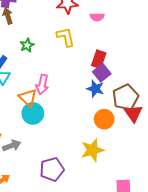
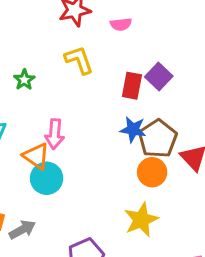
purple square: (102, 73) -> (159, 77), moved
brown pentagon: (125, 97) -> (158, 139), moved

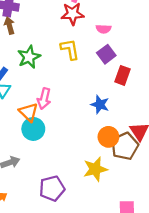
purple square: (159, 77) -> (106, 54), moved
green star: (24, 80) -> (29, 57), size x1.5
red rectangle: (132, 86) -> (122, 75), moved
brown pentagon: (158, 139) -> (125, 146), moved

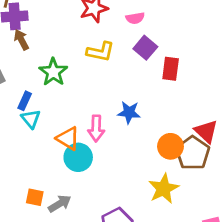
yellow L-shape: (70, 49) -> (100, 52), turned 125
pink arrow: (44, 99) -> (96, 128), moved
blue star: (100, 105) -> (129, 112), moved

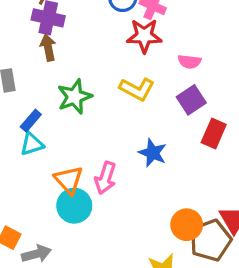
blue star: (129, 112) -> (153, 153), moved
cyan triangle: (31, 119) -> (32, 144), turned 36

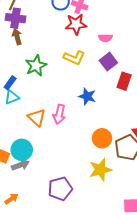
cyan circle: (74, 206) -> (22, 150), moved
orange circle: (187, 225) -> (102, 138), moved

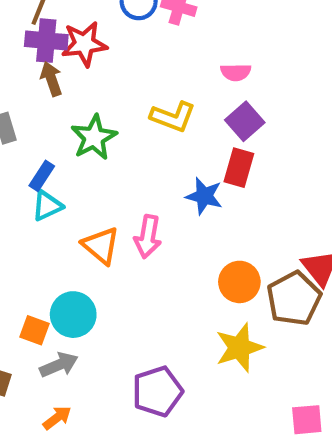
red star: (76, 24) -> (84, 44), moved
red rectangle: (124, 81) -> (239, 168), moved
gray arrow: (20, 165) -> (59, 365), moved

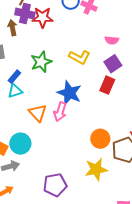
brown arrow: (51, 79) -> (12, 28), moved
blue star: (204, 196) -> (69, 93), moved, size x1.4

